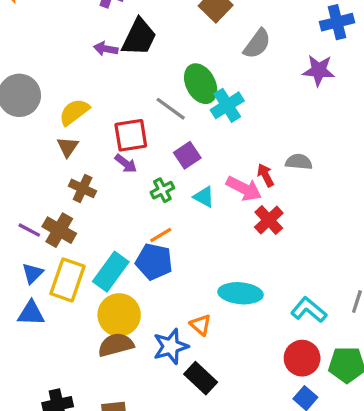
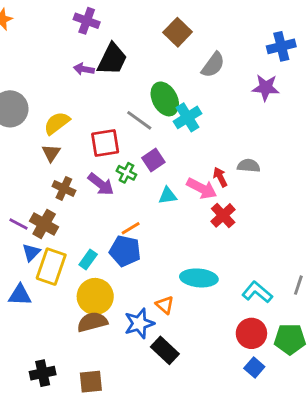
purple arrow: (126, 164) -> (101, 184), moved, size x1.4
green cross: (162, 190) -> (126, 173), moved, turned -36
cyan triangle: (204, 197) -> (168, 196), turned -36
cyan rectangle: (111, 272) -> (88, 259), size x0.6
blue triangle: (33, 273) -> (31, 252), moved

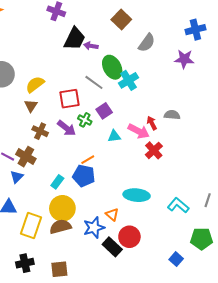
purple arrow: (84, 69) -> (91, 46), moved
yellow rectangle: (51, 267) -> (31, 226), moved
red circle: (251, 333) -> (129, 237), moved

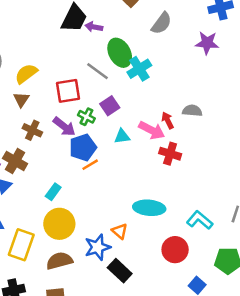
red cross: (154, 150) -> (170, 154), turned -30
blue pentagon: (84, 176) -> (83, 147), moved, turned -30
brown semicircle: (60, 227) -> (59, 261), moved
red circle: (129, 237) -> (175, 250), moved

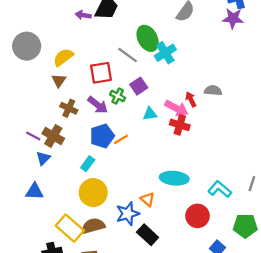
purple arrow: (94, 27) -> (83, 15), moved
purple star: (207, 43) -> (233, 18), moved
blue pentagon: (83, 147) -> (102, 136), moved
red cross: (170, 154) -> (180, 125), moved
yellow rectangle: (21, 245) -> (70, 228), moved, turned -68

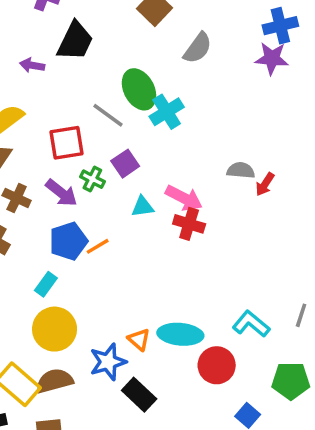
purple arrow: (83, 15) -> (32, 65), moved
red arrow: (191, 99) -> (265, 184), moved, turned -120
cyan ellipse: (174, 178) -> (180, 334), moved

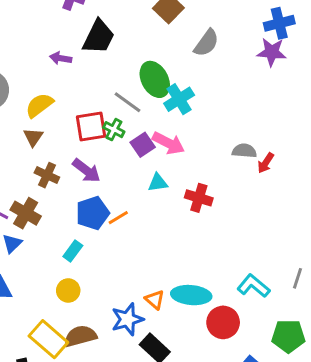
green cross: (92, 179) -> (114, 130), moved
pink arrow: (184, 198) -> (168, 143), moved
yellow circle: (55, 329) -> (68, 291), moved, size x0.6

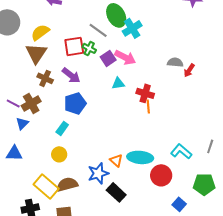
brown triangle: (33, 137) -> (36, 53), size x1.6
brown cross: (26, 213) -> (31, 103), turned 30
orange line: (118, 218) -> (148, 106), moved, turned -64

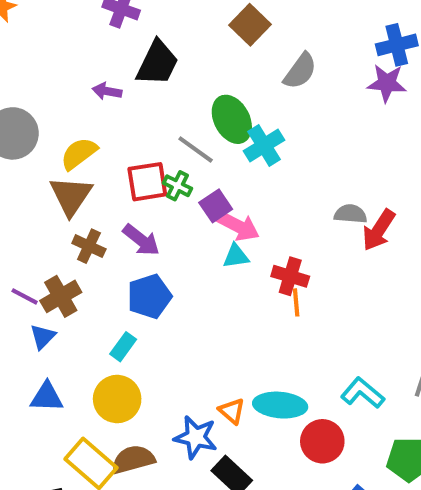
pink arrow: (125, 57) -> (238, 226), moved
red arrow: (189, 70) -> (379, 230), size x1.5
blue triangle: (14, 153) -> (47, 397), moved
yellow circle: (59, 154) -> (117, 399), size x1.5
blue star: (98, 173) -> (196, 437), turned 30

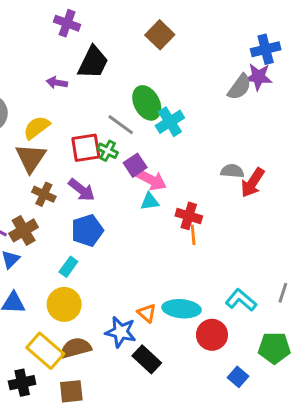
gray semicircle: (300, 71) -> (240, 87), moved

